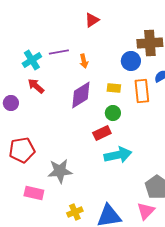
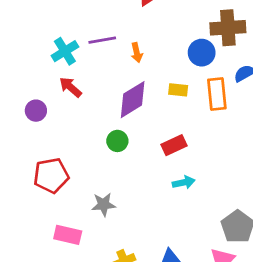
green circle: (113, 113) -> (117, 141), moved
red rectangle: (102, 133) -> (174, 145), moved
cyan arrow: (118, 155) -> (184, 182), size x0.6
gray star: (60, 171) -> (104, 205), size x0.7

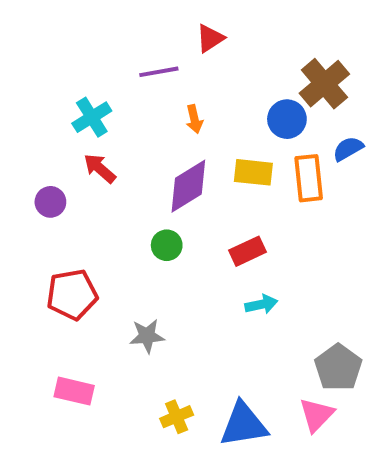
brown cross: (228, 28) -> (324, 84), turned -36
purple line: (102, 40) -> (159, 72), moved
yellow rectangle: (178, 90) -> (253, 172), size x1.4
pink rectangle: (68, 235) -> (74, 391), moved

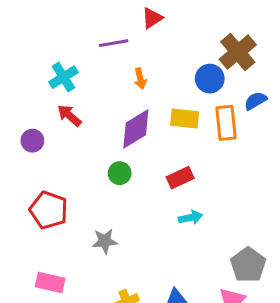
red pentagon: (72, 295) -> (49, 210), turned 30

